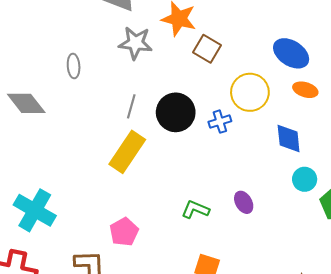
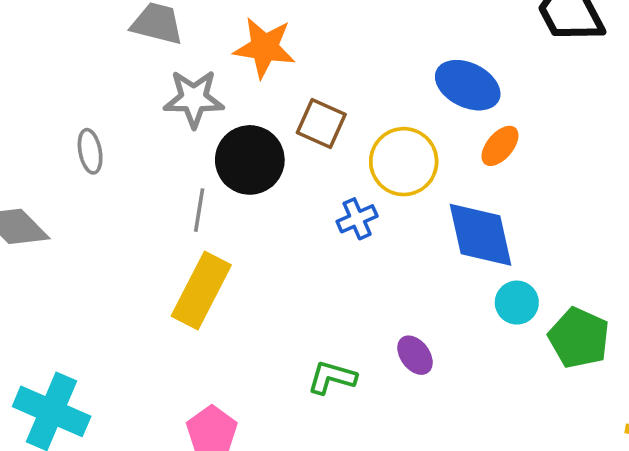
brown square: (207, 49) -> (321, 124), moved
orange ellipse: (305, 90) -> (500, 146), turned -60
black circle: (176, 112) -> (250, 160), moved
blue diamond: (289, 139) -> (481, 235), size x1.4

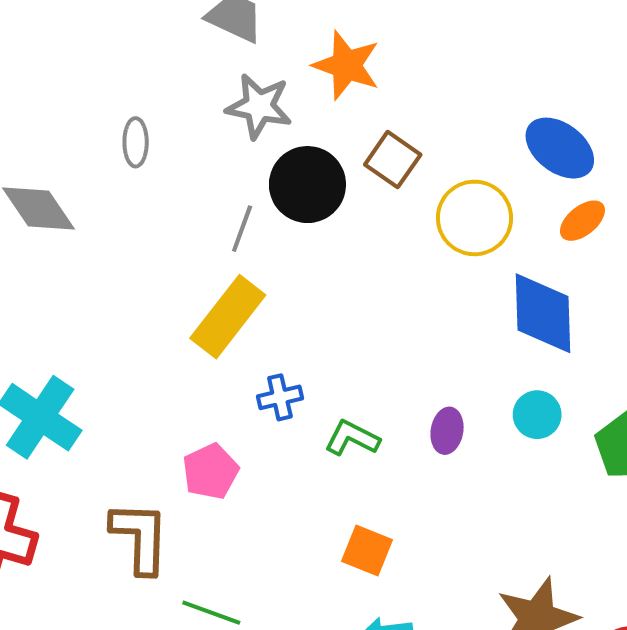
blue cross: (357, 219) -> (280, 397), moved
cyan circle: (517, 303) -> (537, 415), moved
purple ellipse: (415, 355) -> (447, 431), turned 36

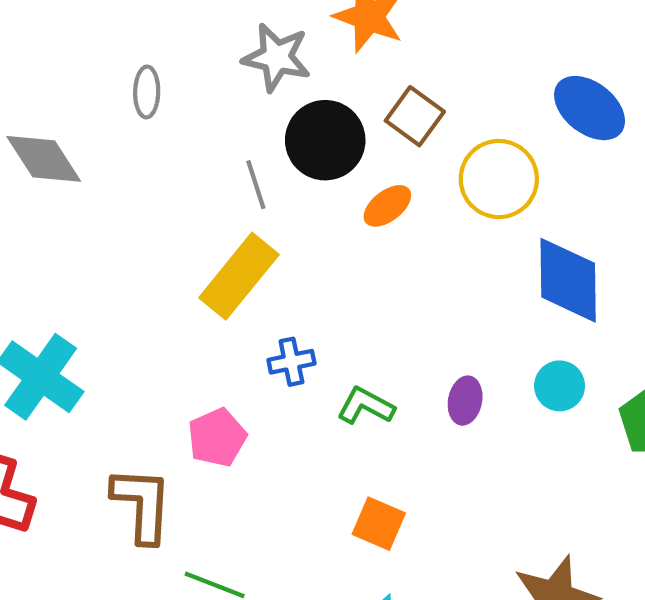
orange ellipse: (582, 221) -> (387, 206), moved
gray line: (242, 229) -> (256, 185), turned -39

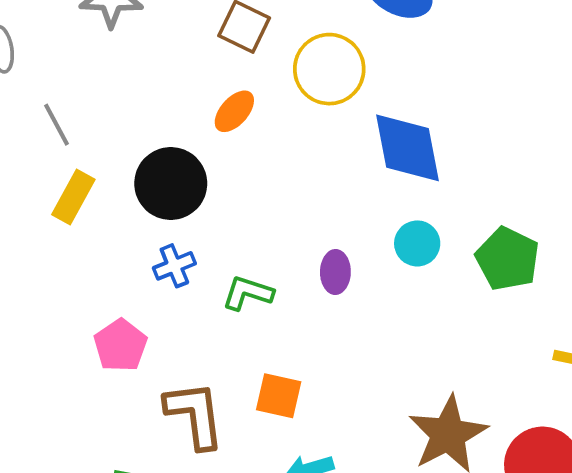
black circle: (325, 140) -> (171, 184), moved
gray line: (256, 185) -> (57, 125), moved
yellow rectangle: (239, 276) -> (73, 197), moved, size x0.7
brown L-shape: (142, 505) -> (195, 415), moved

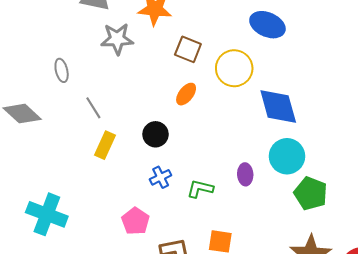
black circle: (171, 184) -> (156, 134), size x0.7
cyan circle: (417, 243) -> (287, 156), size x1.5
green pentagon: (508, 259) -> (311, 193), moved

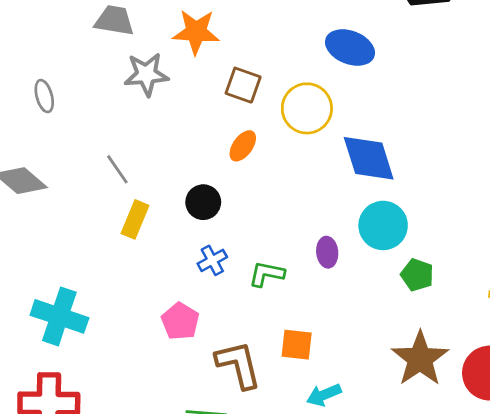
gray ellipse: (62, 70) -> (44, 96), moved
green pentagon: (311, 193) -> (417, 275), size x0.7

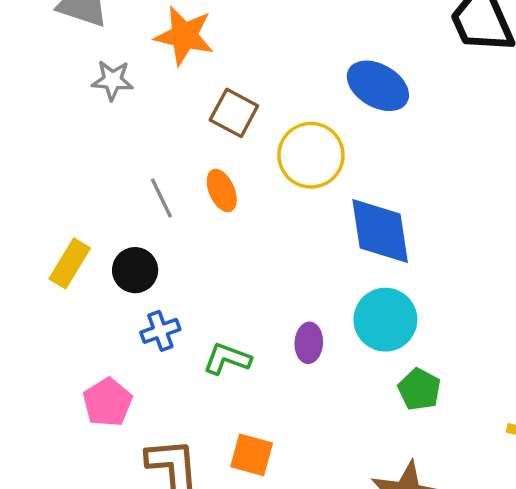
gray star: (146, 74) -> (112, 80), size x0.7
orange ellipse: (243, 146) -> (222, 191), turned -68
gray line: (117, 169) -> (161, 198), moved
black circle: (203, 202) -> (135, 270), moved

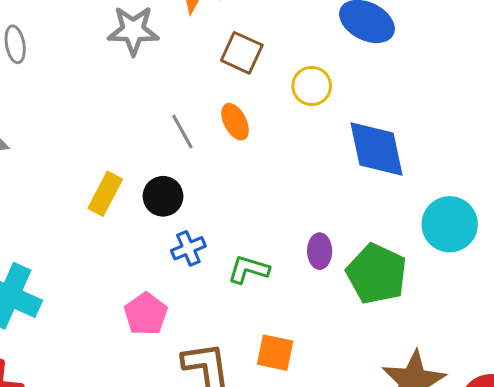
gray star: (112, 80) -> (133, 30), size x1.4
yellow circle: (311, 155) -> (312, 86), size x0.7
cyan circle: (385, 320) -> (450, 224), moved
green pentagon: (419, 389) -> (377, 274), moved, size x1.6

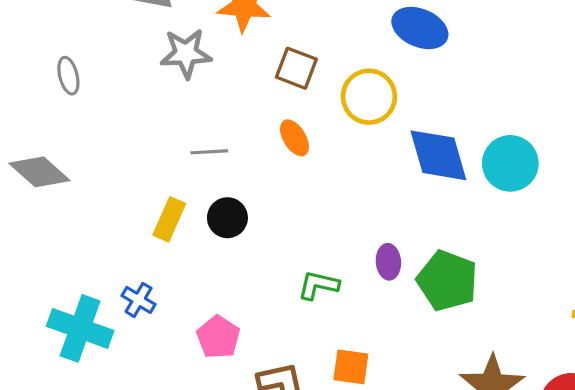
yellow circle: (312, 86) -> (369, 97), size x1.4
gray line: (182, 132) -> (209, 152), moved, turned -60
cyan circle: (450, 224) -> (510, 163), moved
blue cross: (188, 248) -> (139, 300), moved, turned -32

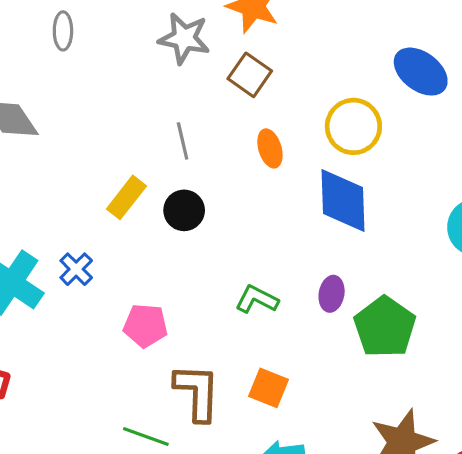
brown square: (296, 68) -> (250, 75), moved
gray line: (209, 152) -> (183, 141), turned 66
blue diamond: (438, 155) -> (343, 201), moved
pink pentagon: (218, 337) -> (145, 325), turned 30

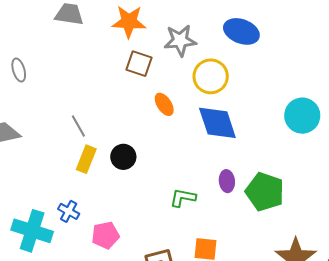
gray star: (184, 38) -> (180, 40), moved
gray line: (183, 141) -> (78, 126), moved
pink pentagon: (145, 325) -> (105, 235), moved

